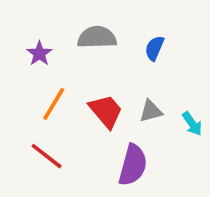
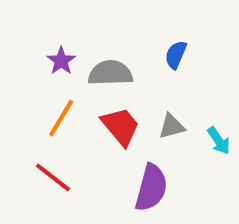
gray semicircle: (97, 37) -> (110, 73), moved
purple star: (39, 54) -> (61, 61), moved

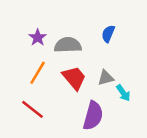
cyan arrow: (219, 141) -> (123, 93), moved

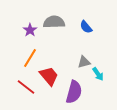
blue semicircle: (108, 34) -> (86, 27), turned -64
gray semicircle: (68, 45) -> (54, 22), moved
red trapezoid: (74, 78) -> (49, 76), moved

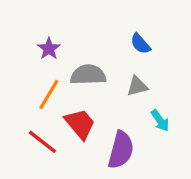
gray semicircle: (54, 22) -> (88, 75), moved
gray triangle: (84, 62) -> (137, 86), moved

